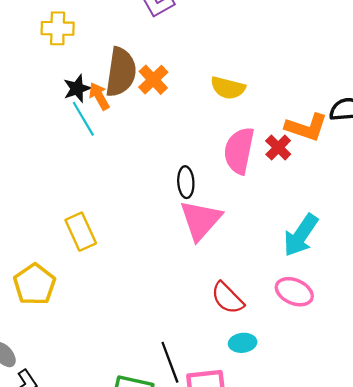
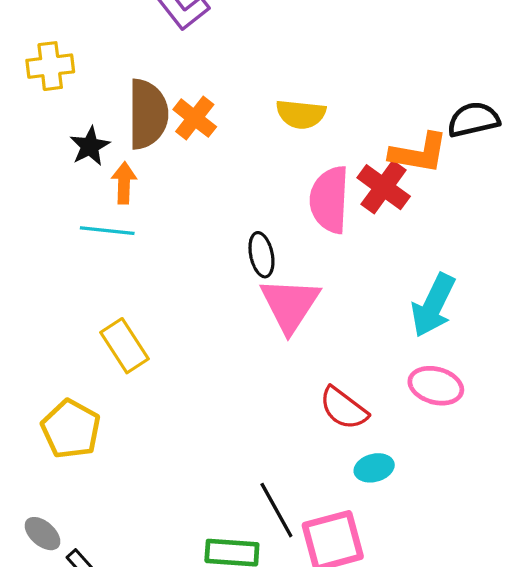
orange arrow: (99, 96) -> (124, 183), moved, turned 40
cyan line: (83, 119) -> (107, 231), moved, turned -45
red cross: (278, 147) -> (384, 187), size x1.4

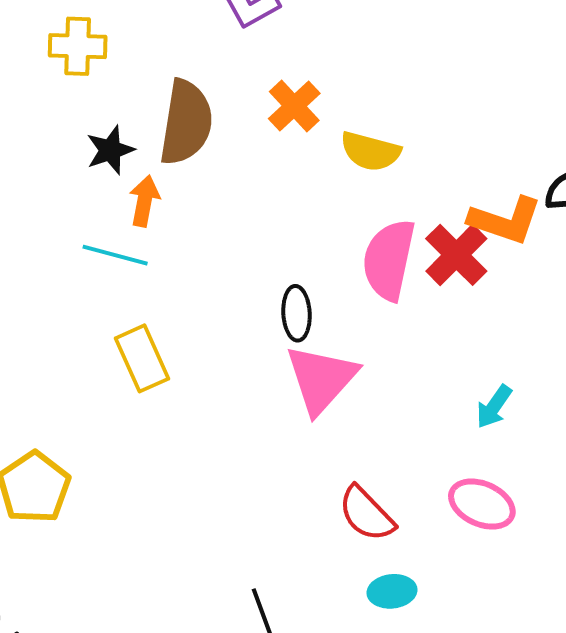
orange cross: (195, 118) -> (294, 106), moved
cyan arrow: (433, 305) -> (494, 407), size x0.6
yellow rectangle: (124, 346) -> (142, 358), moved

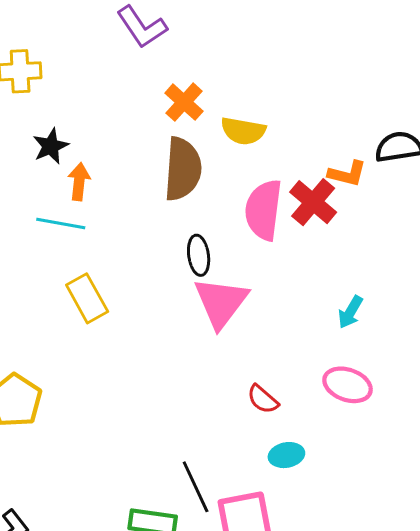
brown semicircle: (186, 122) -> (183, 169), moved
orange L-shape: (505, 221) -> (347, 174), size x0.7
red semicircle: (366, 514) -> (263, 399), size x0.7

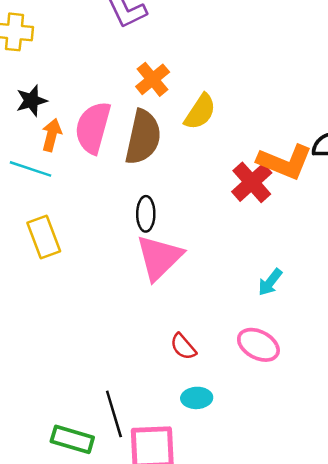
yellow semicircle: (243, 131) -> (200, 112), turned -75
orange L-shape: (347, 174) -> (285, 162), size x1.6
pink semicircle: (263, 210) -> (93, 128), moved

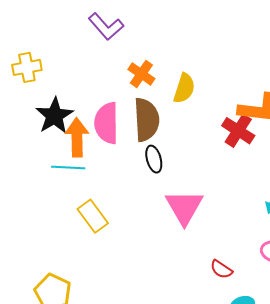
black star: (31, 101) -> (54, 116), size x1.5
orange arrow: (52, 135) -> (77, 137), size x1.5
black ellipse: (146, 214) -> (154, 159), moved

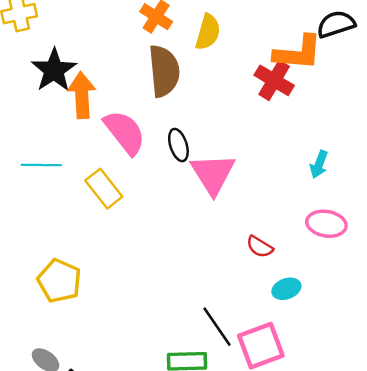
pink semicircle: (107, 123) -> (125, 132), moved, turned 144
black ellipse: (154, 159) -> (178, 145), moved
cyan line: (68, 168) -> (41, 165), moved

